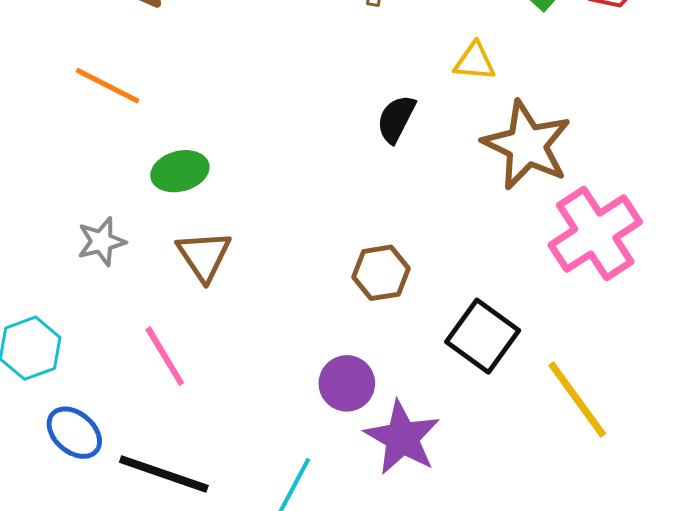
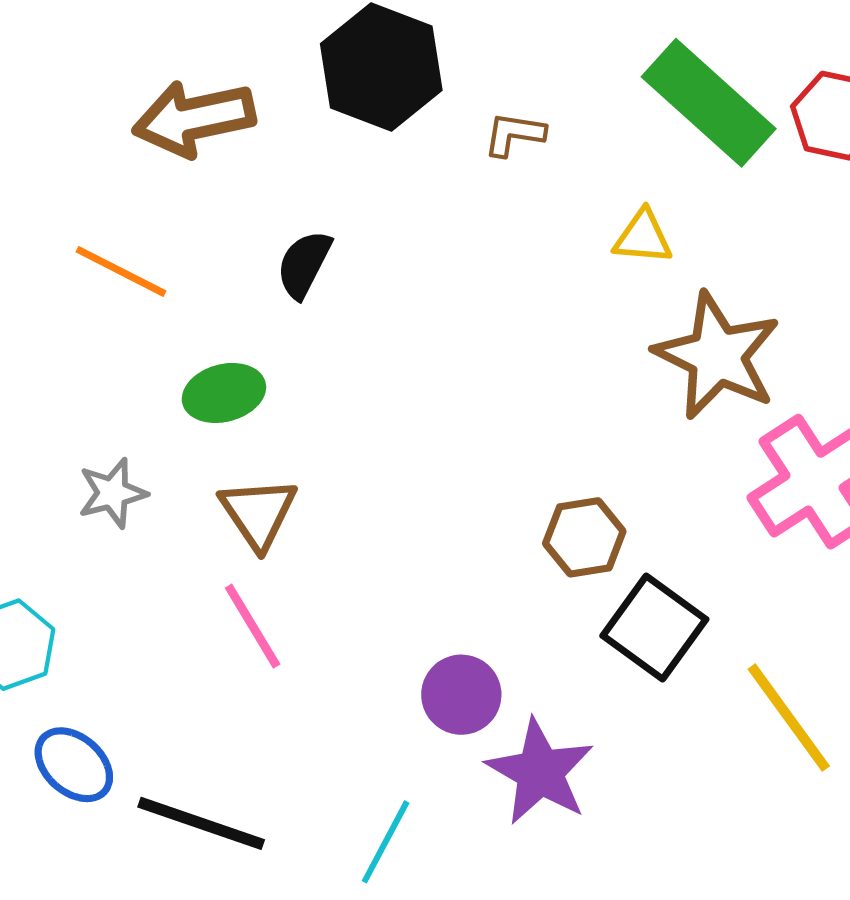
black semicircle: (396, 119) -> (304, 264), moved
brown hexagon: (381, 273) -> (584, 537), moved
pink line: (165, 356) -> (253, 626), moved

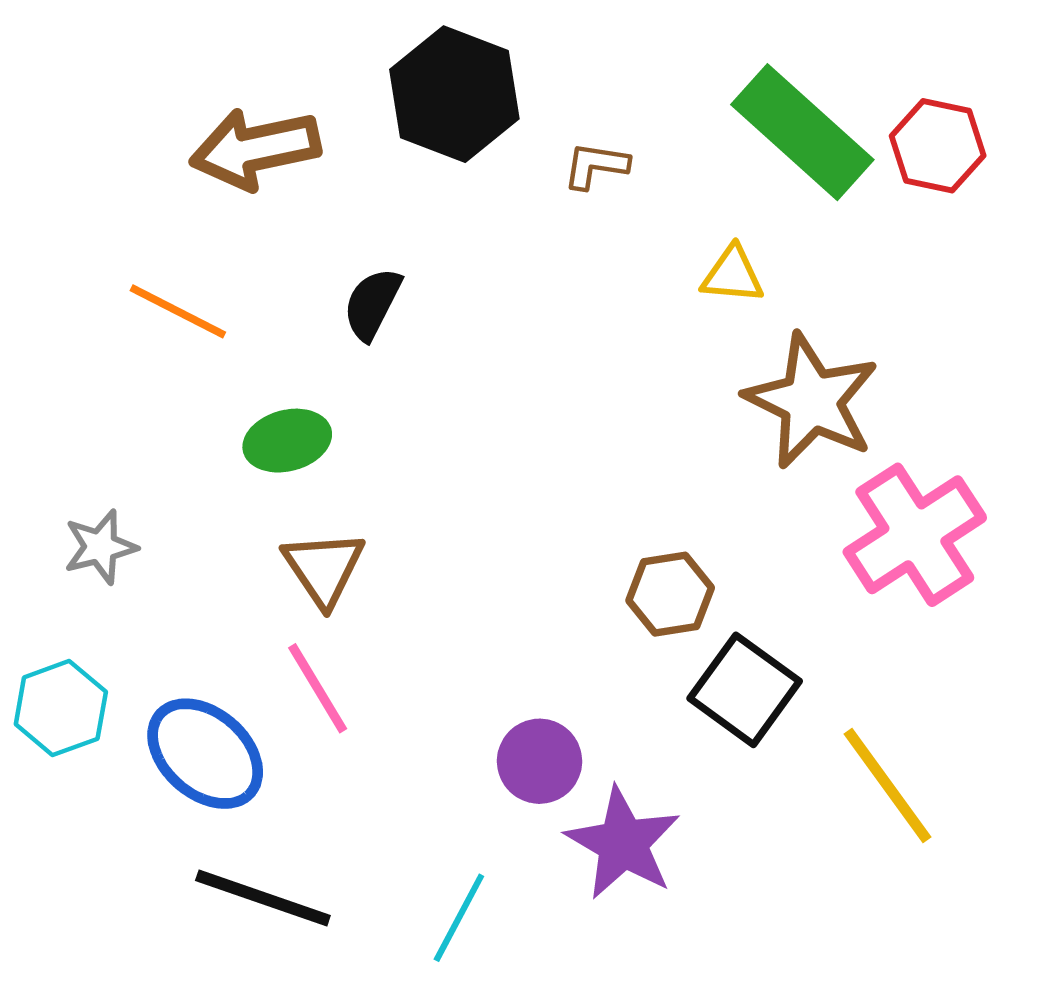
gray star: (112, 493) -> (100, 547), moved
blue ellipse: (74, 765) -> (205, 754), moved, size x1.4

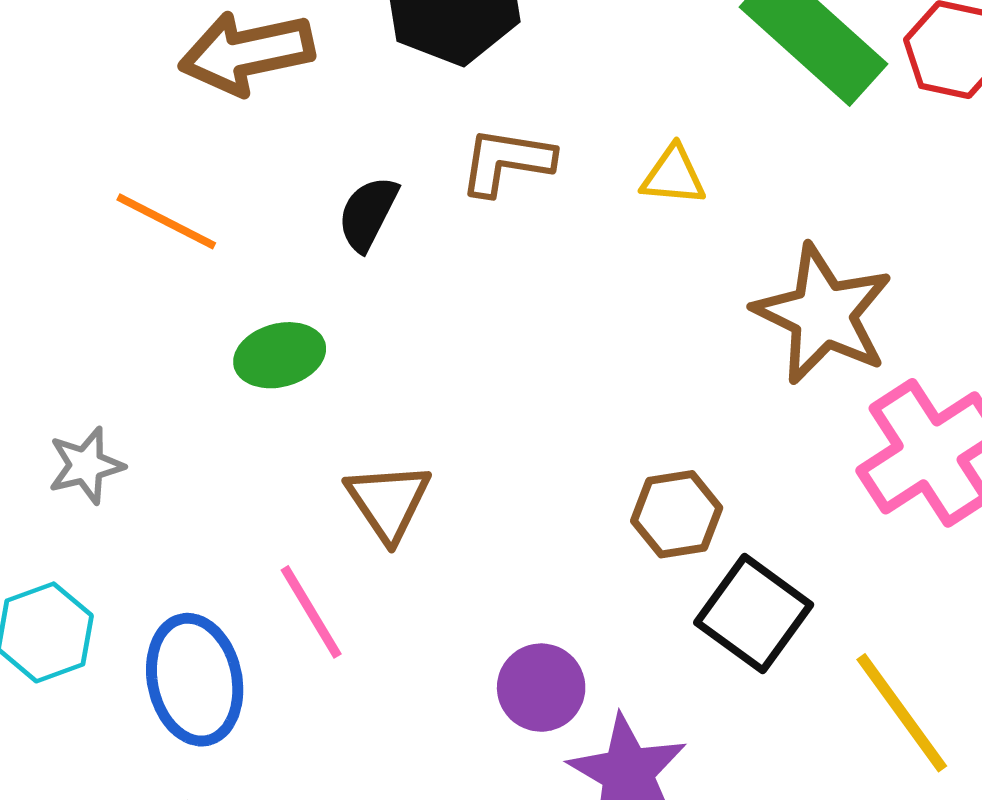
brown L-shape: (596, 166) -> (506, 161), moved, size x1.4
yellow triangle: (733, 275) -> (673, 176), moved
brown triangle: (324, 568) -> (388, 502), moved
blue ellipse: (205, 754) -> (195, 680), turned 37

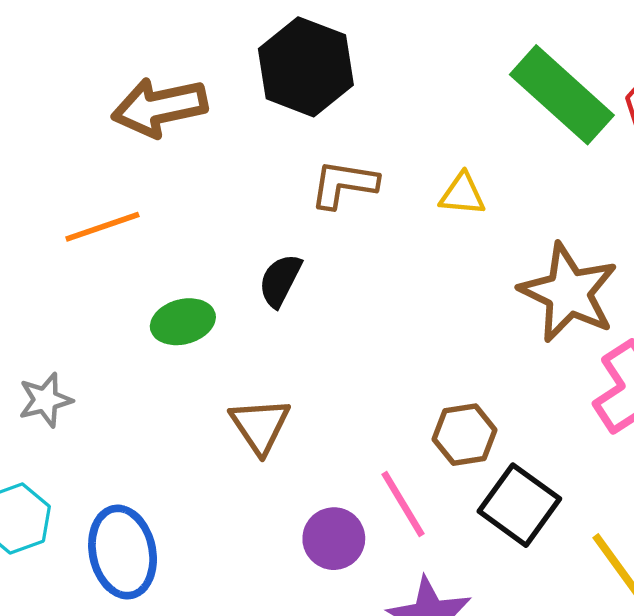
black semicircle: (368, 213) -> (280, 280), moved
orange line: (166, 221) -> (102, 227), turned -46
pink line: (311, 612) -> (403, 504), moved
purple circle: (541, 688) -> (334, 539), moved

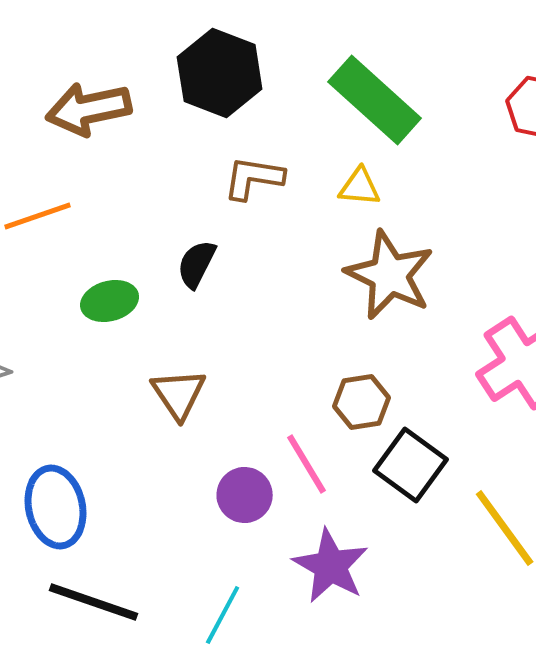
green rectangle: (562, 95) -> (375, 100), moved
brown star: (569, 293) -> (390, 275), moved

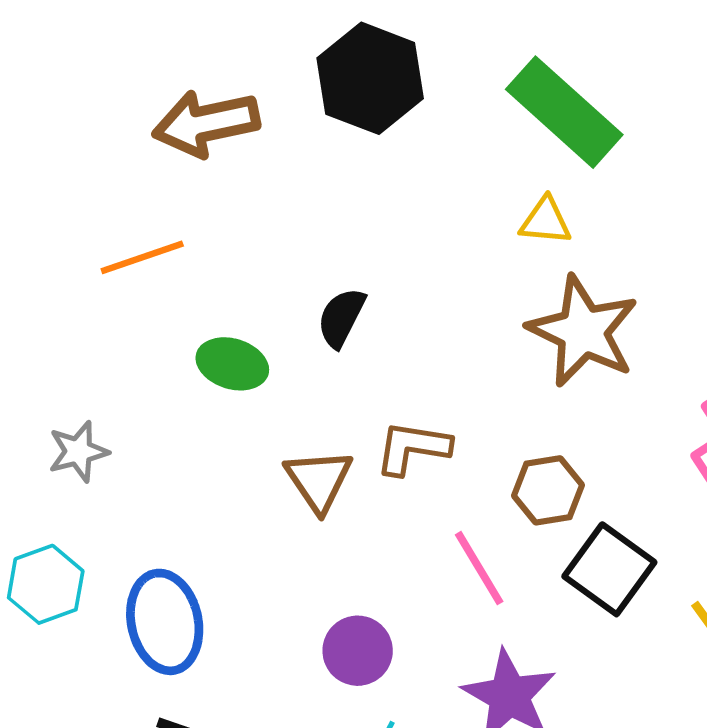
brown L-shape: (254, 178) -> (413, 448), moved
green ellipse: (110, 301) -> (232, 364), turned 32
purple circle: (245, 495) -> (358, 651), moved

